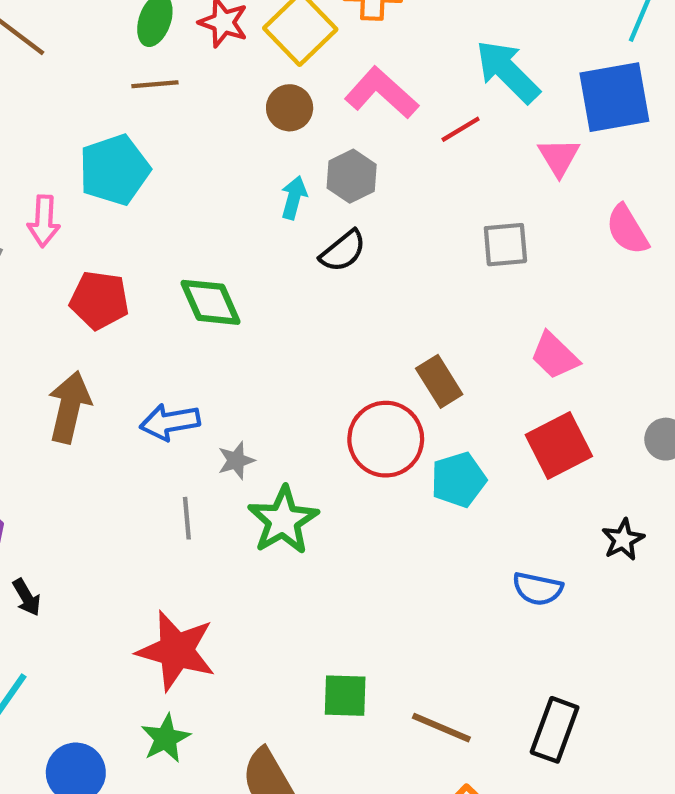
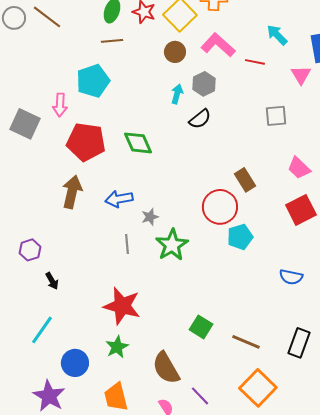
cyan arrow: (508, 71) -> (277, 35), size x0.7
red line: (461, 129) -> (255, 62), turned 42
red pentagon: (99, 300) -> (86, 142), size x1.4
cyan pentagon: (458, 480) -> (240, 237), moved
green square: (345, 696) -> (201, 327), turned 30

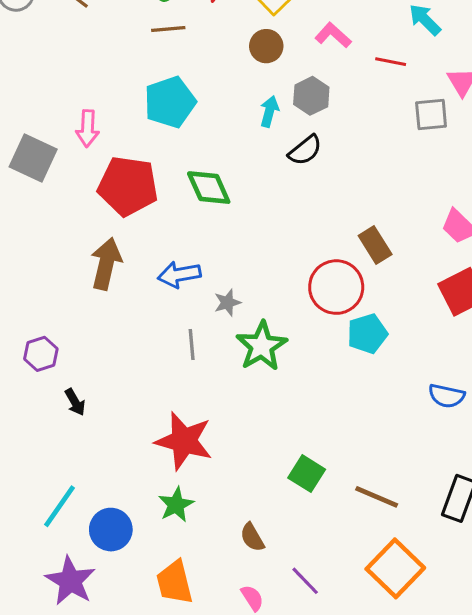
pink L-shape: (218, 45) -> (333, 35), size x0.7
cyan pentagon: (93, 81) -> (170, 102), moved
gray square: (276, 116) -> (431, 114), moved
cyan line: (42, 330) -> (60, 506), moved
brown semicircle: (166, 368) -> (252, 537), size x0.6

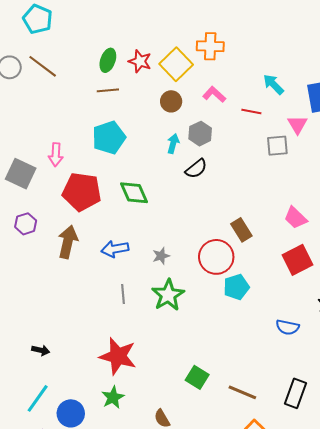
gray star: (227, 303) -> (161, 256), moved
purple hexagon: (41, 354) -> (26, 224), moved
black arrow: (75, 402) -> (41, 350), moved, turned -48

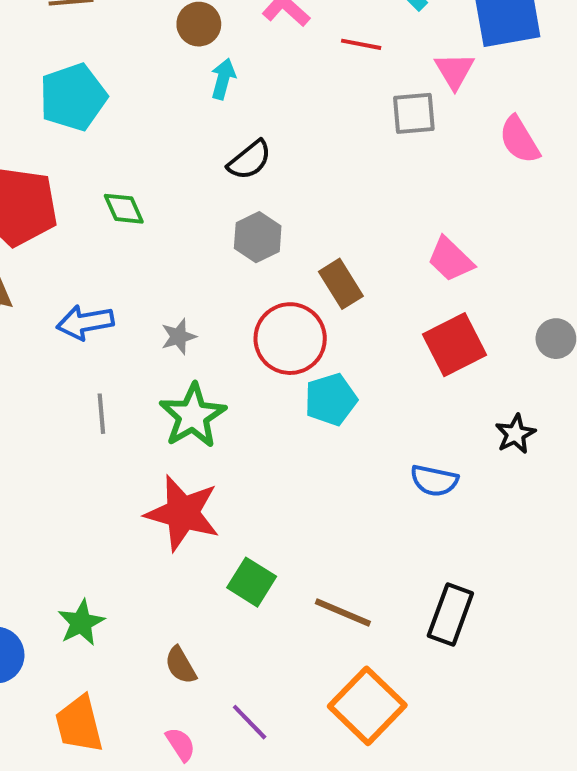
gray hexagon: (200, 134) -> (258, 237), moved
cyan arrow: (173, 144) -> (223, 79), moved
green diamond: (134, 193) -> (124, 209), size x0.7
red star: (118, 356) -> (183, 513), moved

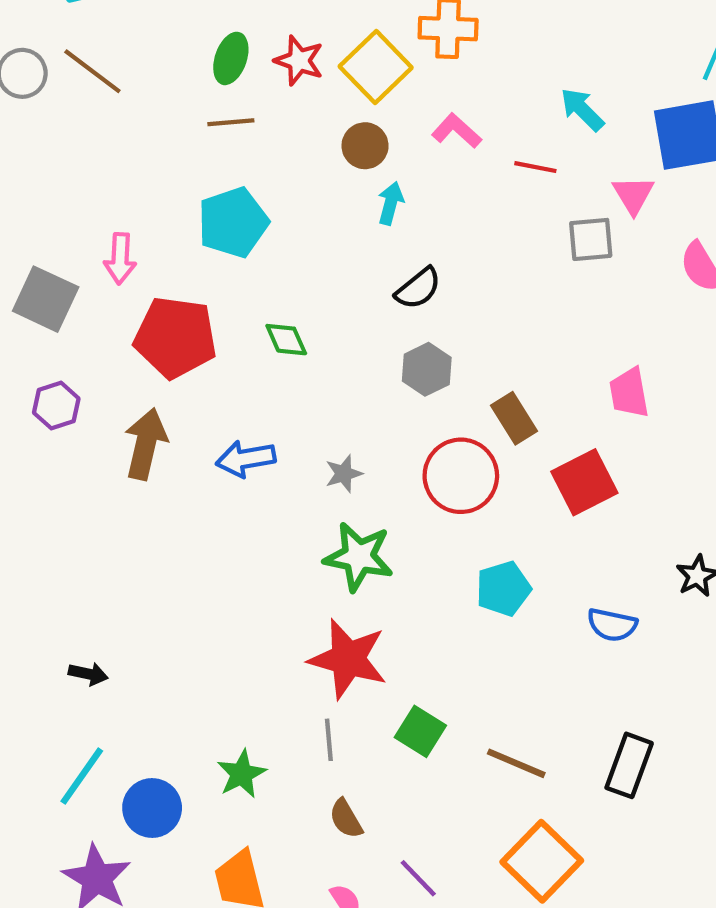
pink trapezoid: (450, 259) -> (629, 393), turned 36
red square: (454, 345) -> (584, 482), moved
cyan pentagon: (331, 399) -> (503, 589), moved
gray line: (101, 414) -> (329, 740), moved
green star: (193, 416) -> (359, 557), turned -30

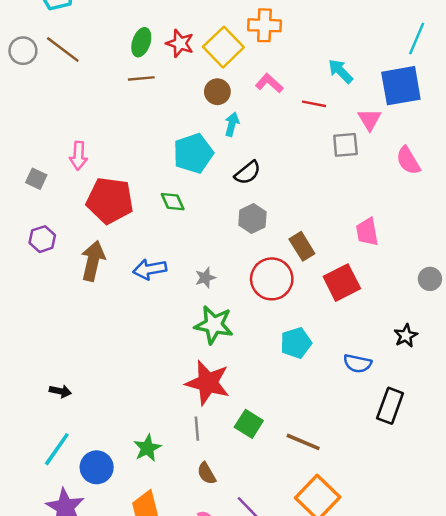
cyan pentagon: (233, 222) -> (193, 153), moved
gray square: (46, 299) -> (36, 179), size x0.6
black rectangle: (629, 765) -> (390, 406), moved

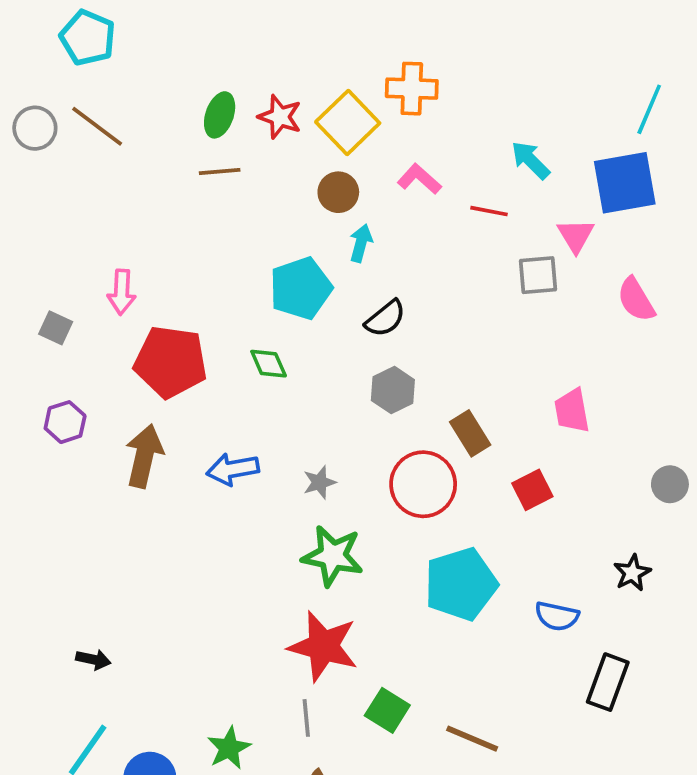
red square: (342, 283) -> (532, 490), size x0.7
cyan pentagon: (296, 343) -> (461, 584), size x1.5

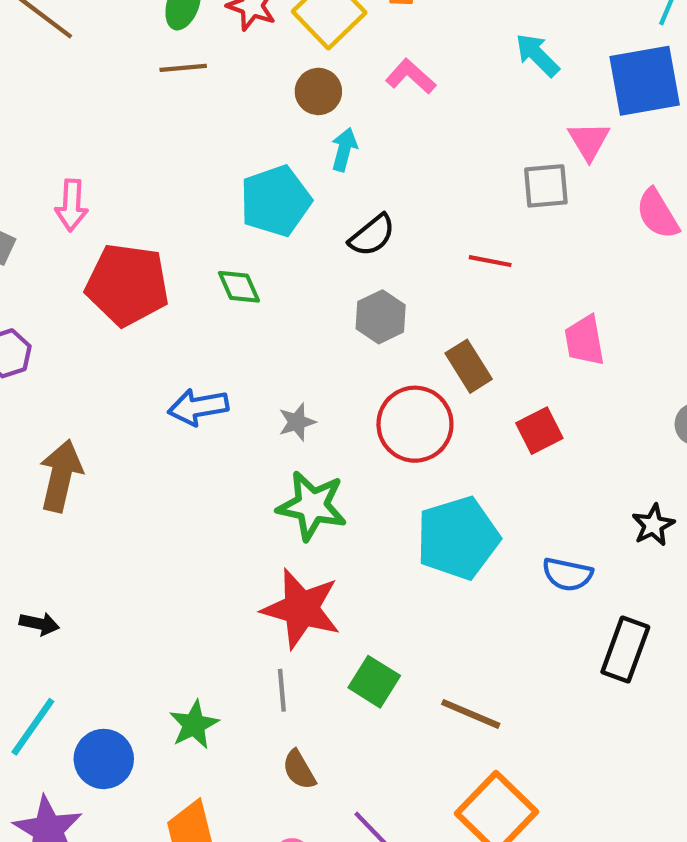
red line: (489, 211) -> (490, 261), moved
brown arrow: (144, 456) -> (61, 476), moved

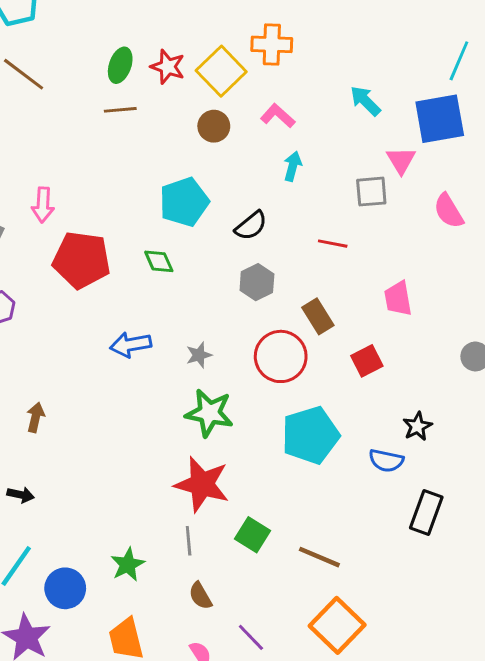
cyan arrow: (344, 149) -> (293, 166), moved
brown arrow: (61, 476) -> (35, 417), moved, size x0.6
black star: (653, 525) -> (417, 426), moved

